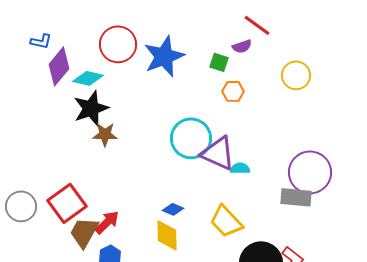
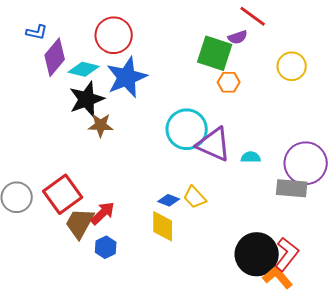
blue star: (164, 56) -> (127, 77), moved
green square: (219, 62) -> (215, 53), size x1.8
cyan semicircle: (240, 168) -> (251, 157), moved
yellow trapezoid: (226, 221) -> (195, 197), moved, size x0.7

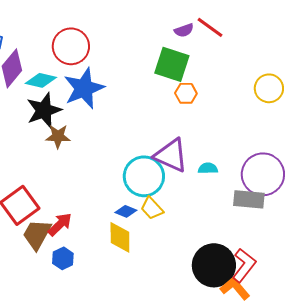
purple semicircle: (238, 37) -> (184, 30), moved
yellow circle: (292, 66) -> (269, 88), moved
cyan circle: (187, 129) -> (144, 176), moved

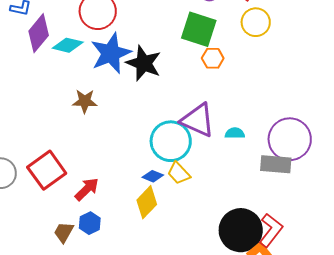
yellow circle: (269, 88) -> (256, 22), moved
black star: (44, 110) -> (144, 63), moved, turned -30
brown trapezoid: (37, 234) -> (64, 232), moved, size x0.7
yellow diamond: (120, 237) -> (147, 202), turned 44

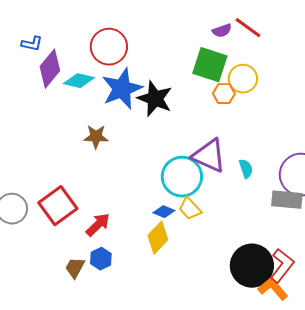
yellow circle: (256, 22) -> (243, 79), moved
cyan semicircle: (235, 133) -> (246, 169), turned 72

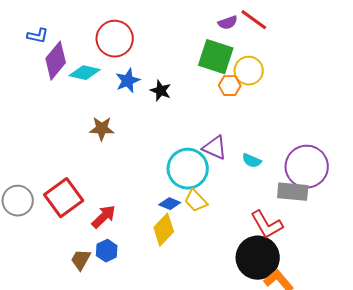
blue star: (122, 89) -> (128, 81), size x0.6
black star: (155, 99) -> (161, 91), size x0.6
purple triangle: (209, 156) -> (215, 148), size x0.7
cyan semicircle: (246, 169) -> (252, 161), turned 132
red L-shape: (282, 266) -> (267, 225), moved, turned 112

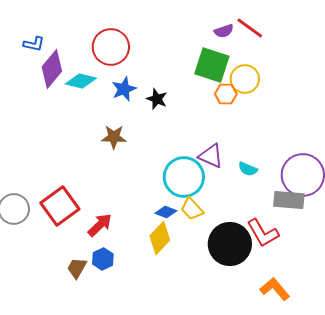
brown star: (102, 129) -> (114, 137), moved
black circle: (258, 258) -> (230, 244), moved

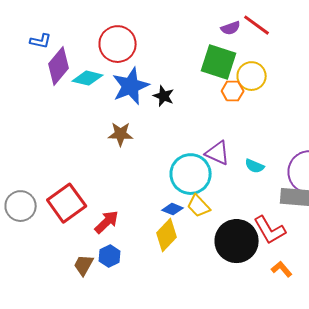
blue star: (124, 89) -> (131, 86), size x1.5
orange L-shape: (275, 289) -> (282, 269), moved, size x0.7

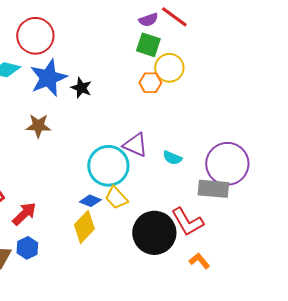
green square: (219, 62) -> (148, 45), moved, size x0.7

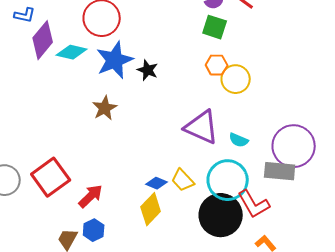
yellow circle: (169, 68) -> (236, 79), moved
brown star: (38, 126) -> (105, 108), turned -30
purple triangle: (135, 145) -> (202, 127), size x1.4
cyan circle: (108, 166) -> (228, 180), moved

